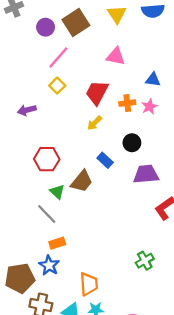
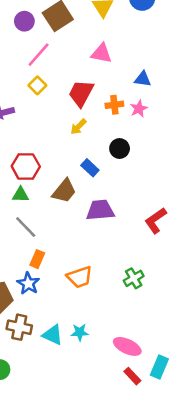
purple trapezoid: (146, 174) -> (100, 210), moved
green triangle: (57, 192) -> (21, 195), moved, turned -42
orange rectangle: (57, 243) -> (37, 259), turned -49
orange trapezoid: (89, 284) -> (80, 277), moved, turned 75

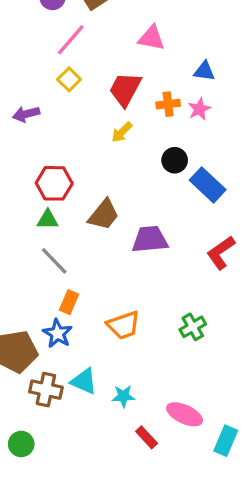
blue rectangle: (90, 168) -> (208, 185), moved, size x1.5
cyan triangle: (53, 335) -> (84, 381), moved
red rectangle: (132, 376) -> (147, 437), moved

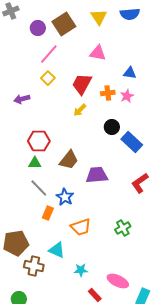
blue star: (57, 333) -> (65, 197), moved
cyan triangle: (84, 381) -> (57, 250), moved

